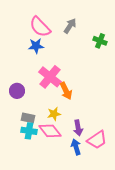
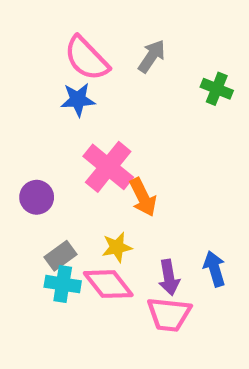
gray rectangle: (28, 118) -> (61, 256), turned -48
pink trapezoid: (97, 140) -> (169, 314), moved, turned 40
blue arrow: (76, 147) -> (215, 269), moved

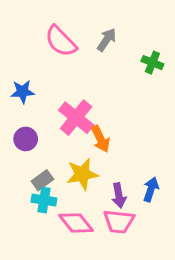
blue star: (78, 100) -> (23, 92), moved
yellow star: (117, 247) -> (82, 174), size x1.5
blue arrow: (215, 269) -> (151, 189), turned 35
pink diamond: (108, 284) -> (76, 223), moved

